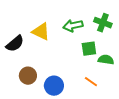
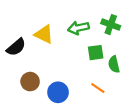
green semicircle: (106, 60) -> (114, 64), turned -112

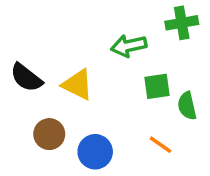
green cross: (111, 25) -> (182, 23), moved, turned -30
yellow triangle: (44, 34) -> (78, 85), moved
black semicircle: (16, 47) -> (26, 78), turned 78

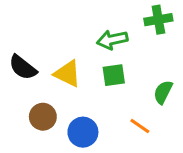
green square: (157, 86) -> (114, 75), moved
green semicircle: (187, 106) -> (163, 92), turned 40

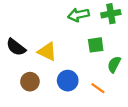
green arrow: (112, 40) -> (78, 15), moved
green square: (114, 75) -> (96, 45), moved
blue circle: (83, 132) -> (68, 81), moved

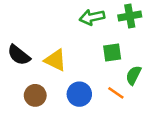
orange line: (98, 88) -> (116, 93), moved

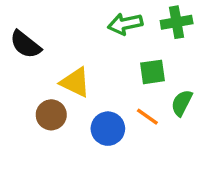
black semicircle: (19, 55) -> (25, 44), moved
orange line: (116, 93) -> (147, 117), moved
brown circle: (35, 95) -> (51, 115), moved

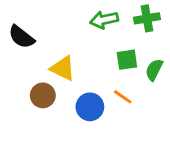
green semicircle: (182, 103) -> (154, 70), moved

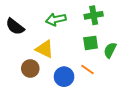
green cross: (147, 18) -> (94, 15), moved
green arrow: (104, 20) -> (56, 19), moved

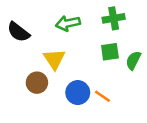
yellow triangle: (45, 49) -> (54, 59), turned 30
orange line: (88, 69) -> (102, 96), moved

